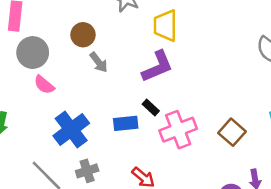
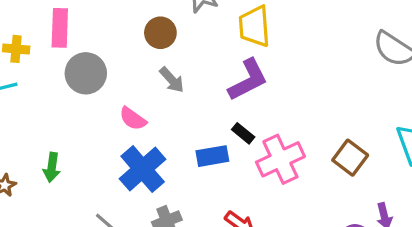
brown circle: (83, 35) -> (160, 33), moved
pink semicircle: (44, 85) -> (133, 119), moved

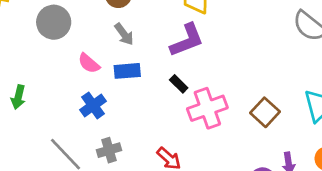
blue rectangle: (212, 156) -> (127, 71), moved
blue cross: (143, 169) -> (93, 105), size x0.7

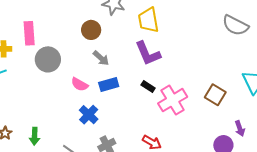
purple L-shape: (187, 40) -> (148, 53), turned 100
green arrow: (18, 97) -> (35, 136), moved

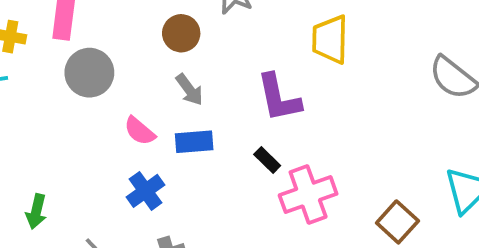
yellow trapezoid: (148, 20) -> (330, 39), moved
brown square: (215, 95) -> (397, 222), moved

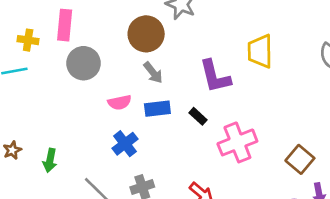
brown circle: (181, 33) -> (146, 34), size x1.4
yellow trapezoid: (330, 39) -> (260, 51), moved
pink semicircle: (140, 131) -> (120, 102), turned -50
black rectangle: (267, 160) -> (198, 116), moved

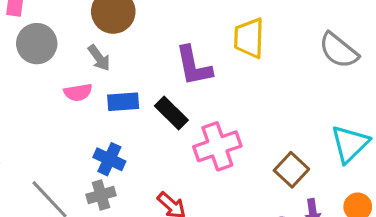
gray arrow: (153, 73) -> (99, 58), moved
black rectangle: (198, 116) -> (171, 113), size x1.5
blue cross: (125, 144) -> (109, 159), moved, turned -30

